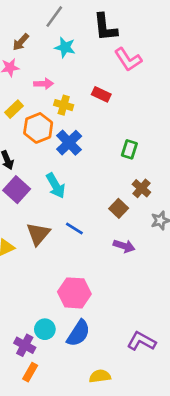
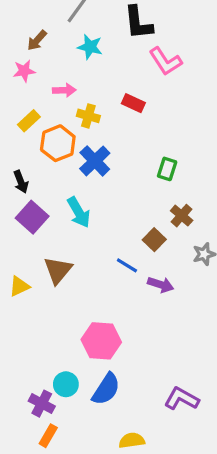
blue line: (74, 229) -> (127, 265), moved

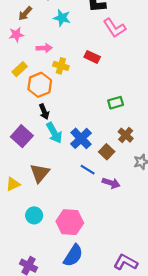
blue cross: (95, 161) -> (81, 138), moved
green rectangle: (167, 169) -> (116, 103), turned 56
black arrow: (21, 182) -> (44, 112), moved
cyan circle: (66, 384) -> (34, 215), moved

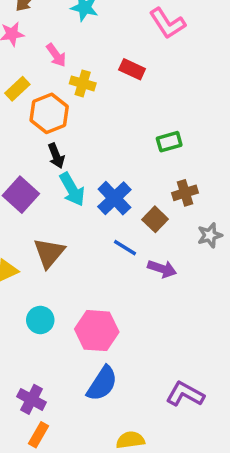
pink arrow: (44, 48) -> (56, 55), turned 56
brown cross: (126, 135) -> (185, 193), turned 32

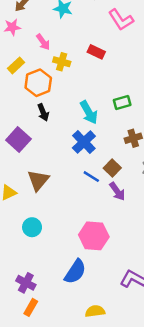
cyan arrow: (72, 189) -> (89, 112), moved
brown square: (155, 219) -> (112, 168), moved
purple arrow: (162, 269) -> (117, 191), turned 36
pink hexagon: (97, 331) -> (94, 236), moved

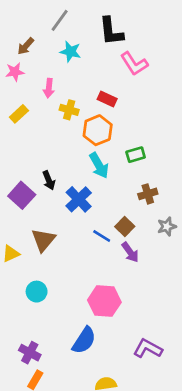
pink arrow: (43, 42) -> (49, 88), turned 42
orange hexagon: (38, 83) -> (98, 130), moved
black arrow: (43, 112) -> (49, 180), moved
blue cross: (84, 142) -> (79, 199), moved

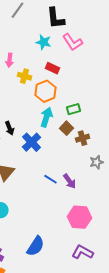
cyan star: (70, 52) -> (44, 42), moved
cyan arrow: (99, 165) -> (46, 117), turned -132
brown square: (125, 226) -> (66, 128), moved
blue line: (102, 236) -> (50, 179), moved
pink hexagon: (104, 301) -> (80, 217), moved

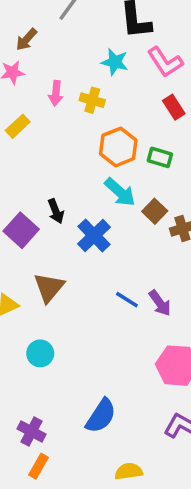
red rectangle: (52, 68) -> (174, 107), moved, turned 32
yellow cross: (24, 76) -> (92, 100), moved
green rectangle: (74, 109) -> (160, 157), moved, turned 32
cyan arrow: (46, 117) -> (120, 192), turned 114

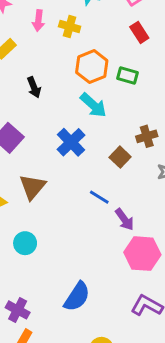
black arrow: (56, 211) -> (34, 87), moved
brown square: (155, 211) -> (120, 157), moved
purple arrow: (160, 303) -> (124, 219), moved

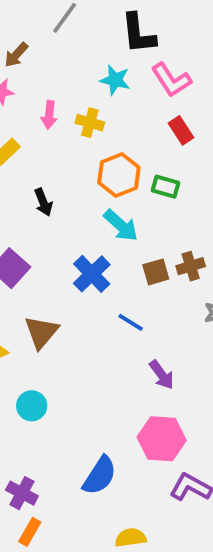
brown square: (120, 157) -> (156, 272), moved, turned 30
blue line: (99, 197) -> (131, 322), moved
pink hexagon: (142, 254) -> (162, 439), moved

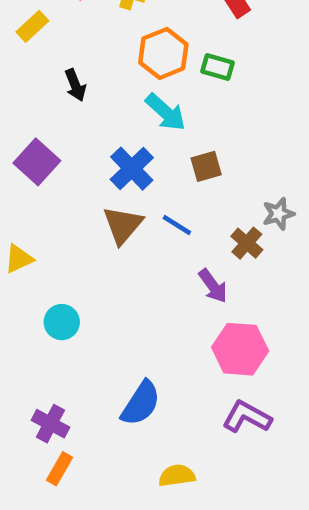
brown cross: (191, 266) -> (247, 243), moved, turned -32
brown triangle: (41, 332) -> (123, 225), moved
pink hexagon: (162, 439) -> (240, 349), moved

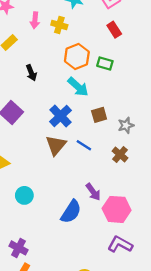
gray star: (278, 214) -> (126, 125), moved
purple arrow: (213, 286) -> (93, 192), moved
blue semicircle: (141, 403) -> (71, 212), moved

